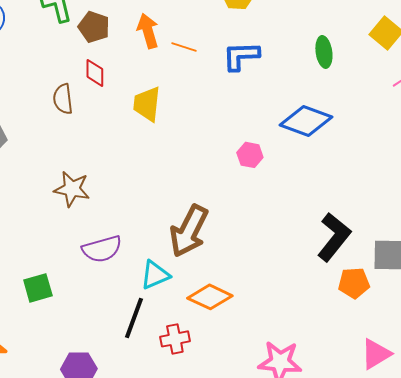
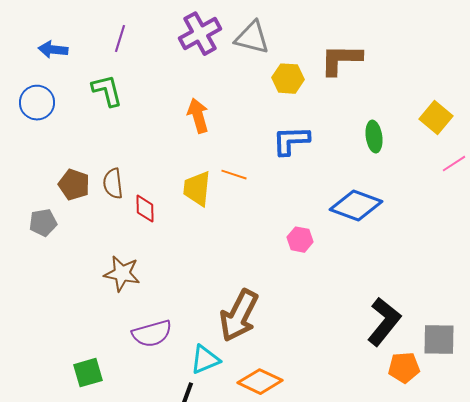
brown pentagon: (94, 27) -> (74, 185), moved
orange line: (184, 47) -> (234, 175), moved
red diamond: (95, 73) -> (145, 209), moved

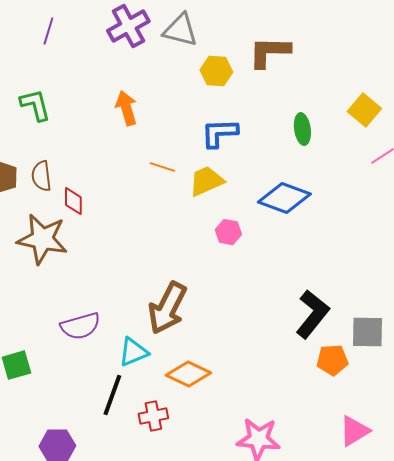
green L-shape: (107, 91) -> (35, 105), moved
yellow trapezoid: (197, 189) -> (206, 181), moved, turned 60
brown star: (122, 274) -> (42, 239), moved, size x1.4

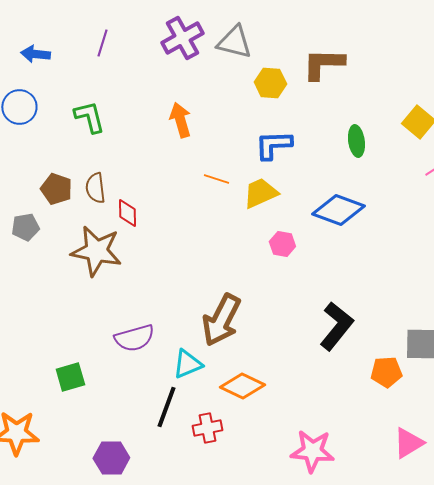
black L-shape: (312, 314) -> (336, 326), moved

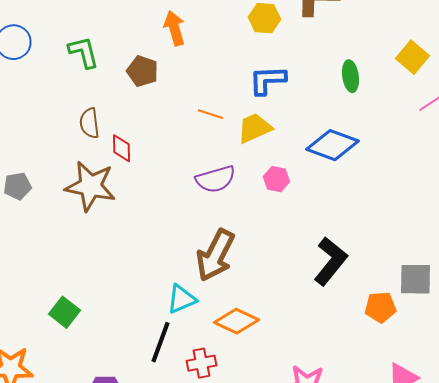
orange arrow: (180, 120) -> (174, 28), moved
brown pentagon: (56, 189) -> (142, 71), moved
gray pentagon: (25, 227) -> (17, 186), moved
purple semicircle: (134, 338) -> (215, 179), moved
green square: (70, 377) -> (64, 312), turned -36

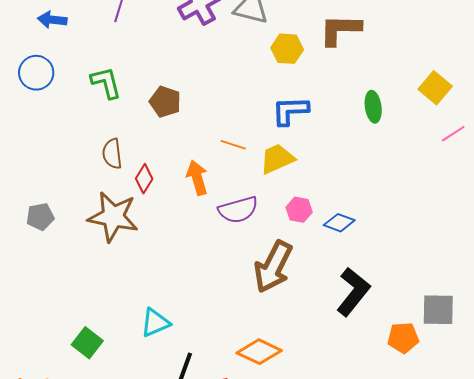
orange arrow: (174, 28) -> (197, 178), moved
blue diamond: (332, 145) -> (339, 223), moved, size x0.6
red diamond: (121, 148) -> (144, 179), turned 32
brown arrow: (215, 255) -> (273, 267), moved
cyan triangle: (181, 299) -> (155, 323), moved

